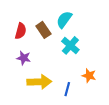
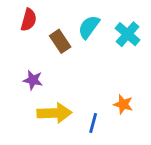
red semicircle: (21, 31) -> (29, 20), moved
cyan cross: (70, 45) -> (128, 34), moved

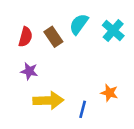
red semicircle: (29, 20) -> (25, 37), moved

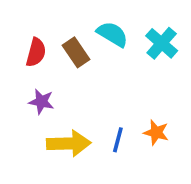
cyan semicircle: (79, 24) -> (112, 34), turned 85
blue line: (83, 109) -> (118, 140), moved

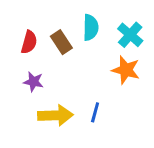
cyan semicircle: (112, 34) -> (91, 27), turned 60
orange star: (156, 133) -> (126, 70), moved, size x1.4

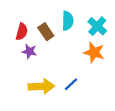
purple star: (33, 82) -> (29, 51), moved
blue line: (95, 112) -> (71, 84), turned 32

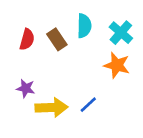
purple star: (29, 51) -> (26, 88), moved

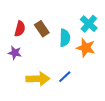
cyan semicircle: (84, 26) -> (65, 38), moved
purple star: (26, 88) -> (15, 53), moved

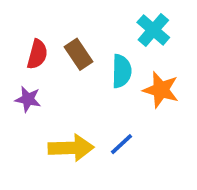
cyan cross: (89, 24) -> (153, 30), moved

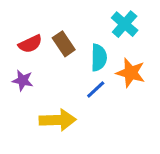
red semicircle: (37, 54) -> (30, 44), turned 50
blue line: (122, 144) -> (96, 90), moved

